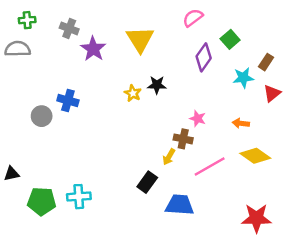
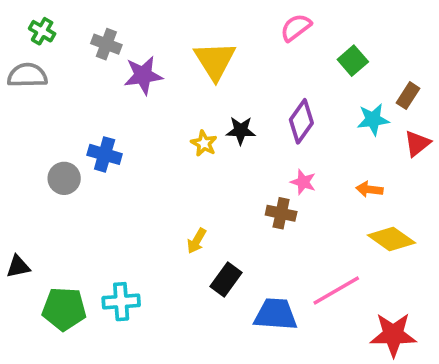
green cross: (27, 20) -> (42, 31), turned 35
purple star: (93, 49) -> (143, 75), turned 30
purple diamond: (204, 57) -> (301, 121), moved
yellow arrow: (169, 157) -> (197, 241), moved
pink line: (210, 167) -> (336, 290), moved

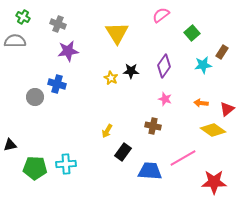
purple star: (143, 75) -> (68, 51), moved
red triangle: (417, 143) -> (227, 109), moved
brown cross: (281, 213) -> (153, 126), moved

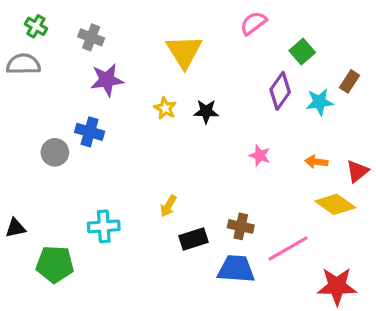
purple diamond: (164, 66) -> (280, 91), moved
yellow star: (111, 78) -> (165, 108), moved
brown cross: (153, 126) -> (241, 226), moved
black rectangle: (123, 152) -> (194, 239), turned 36
cyan cross: (66, 164) -> (104, 226), moved

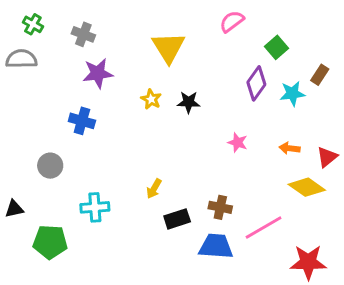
gray circle: (55, 152) -> (50, 166), moved

